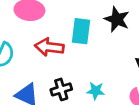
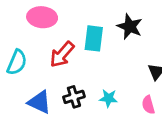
red arrow: (49, 47) -> (62, 54), turned -56

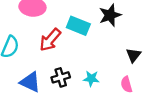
black star: (130, 27) -> (110, 15), turned 30
cyan rectangle: (94, 38) -> (78, 26), turned -75

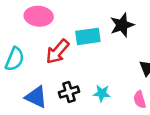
cyan rectangle: (78, 26) -> (88, 36), turned -30

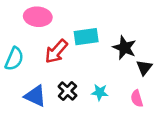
black star: (122, 25) -> (124, 48), moved, turned -30
black cross: (69, 92) -> (67, 91), turned -30

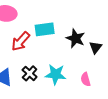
black triangle: (144, 67) -> (96, 47), moved
cyan star: (100, 92) -> (56, 74), size x1.5

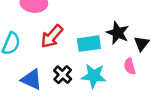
cyan rectangle: (45, 29) -> (89, 44), moved
pink semicircle: (86, 79) -> (130, 66), moved

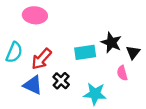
red arrow: (52, 36) -> (41, 59), moved
cyan star: (94, 76) -> (95, 94), moved

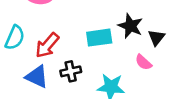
pink semicircle: (122, 73) -> (143, 62), turned -32
black cross: (61, 81) -> (71, 71), turned 35

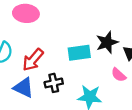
black star: (130, 26) -> (107, 42), turned 30

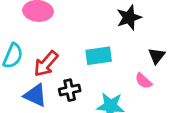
black star: (107, 42) -> (129, 18), moved

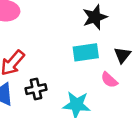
cyan rectangle: (99, 56) -> (86, 52), moved

